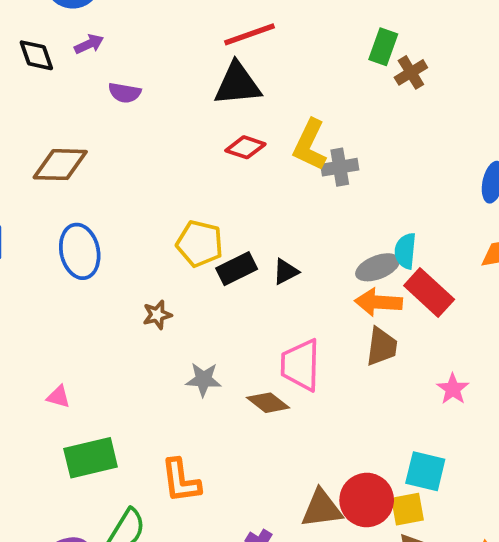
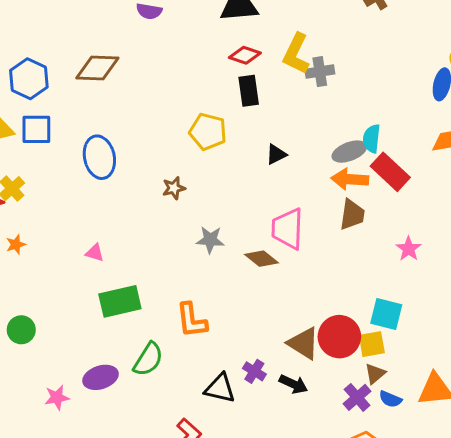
blue ellipse: (80, 251) -> (99, 157), moved
black rectangle: (237, 269) -> (249, 91), moved, turned -72
brown triangle: (322, 509) -> (303, 343), turned 39

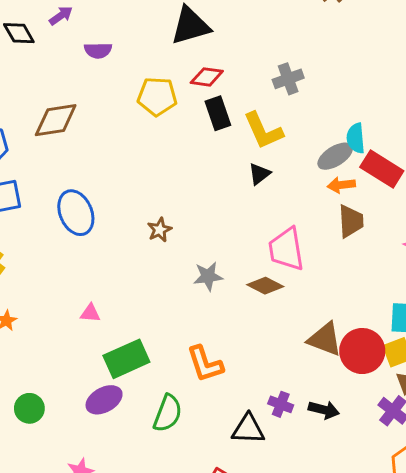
yellow L-shape: (296, 54) -> (263, 131), moved, turned -39
yellow pentagon: (208, 132) -> (157, 96), moved
orange arrow: (350, 179) -> (341, 185), size x0.7
brown triangle: (303, 343) -> (325, 339), moved
purple ellipse: (101, 377) -> (104, 400), moved

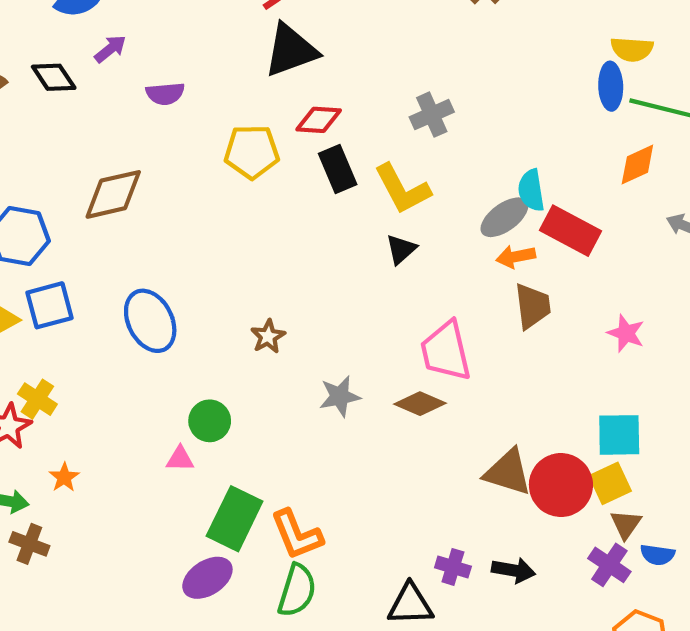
green rectangle: (126, 359) -> (235, 519), turned -36
orange L-shape: (205, 364) -> (297, 535), moved
green circle: (29, 408) -> (210, 421), moved

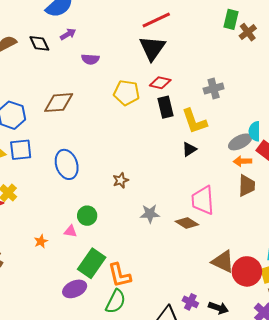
black triangle: (291, 50) -> (152, 48), turned -44
orange star: (64, 477) -> (41, 241), moved

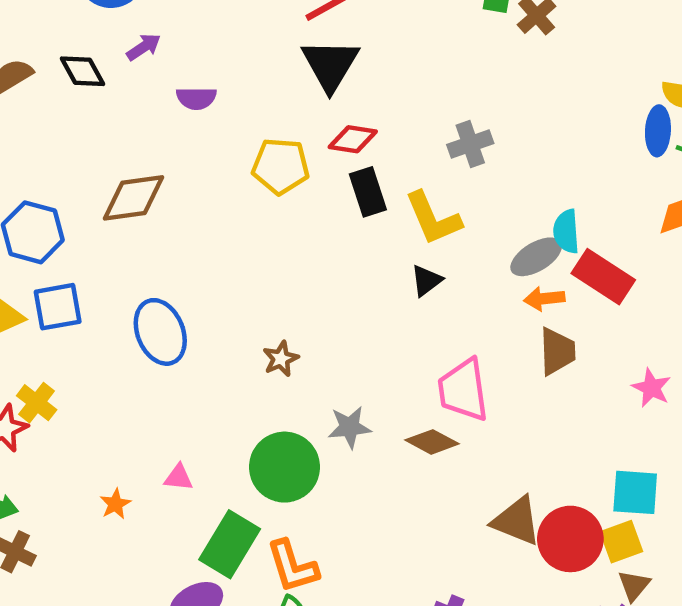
green circle: (87, 216) -> (285, 467), moved, size x1.6

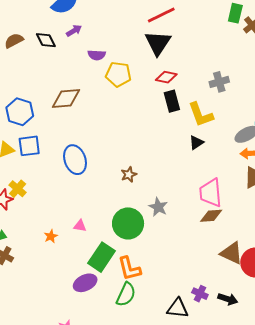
yellow pentagon: (281, 166) -> (118, 74), moved
gray star: (350, 427) -> (158, 207), turned 30
brown diamond: (432, 442) -> (211, 216), moved, turned -35

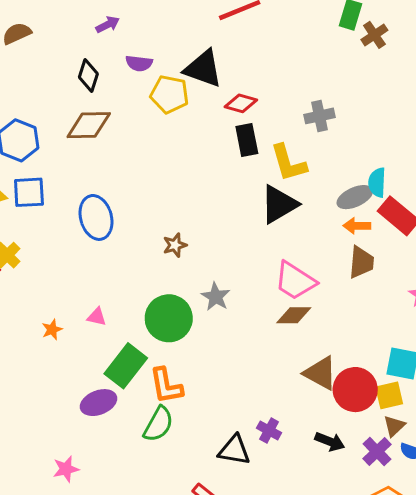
black diamond: (46, 40) -> (88, 76), moved, turned 40
black triangle: (158, 43) -> (203, 69), moved, turned -48
black triangle: (196, 143) -> (279, 204), size x1.8
pink trapezoid: (211, 193) -> (295, 281), turned -56
black arrow: (228, 299) -> (330, 442), moved

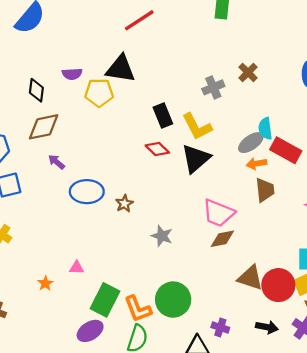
purple arrow: (108, 25) -> (56, 162), moved, turned -102
brown cross: (374, 35) -> (248, 72), moved
red diamond: (241, 103) -> (157, 149), moved, turned 40
blue ellipse: (96, 217) -> (87, 192), moved, turned -64
green circle: (169, 318) -> (173, 300), moved

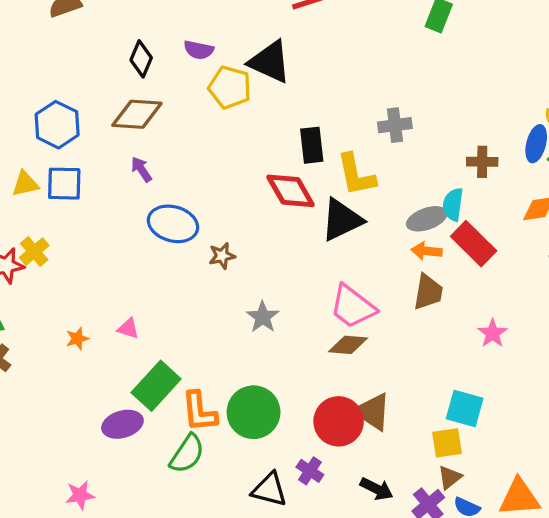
brown cross: (248, 72) -> (482, 162), moved, turned 30
red diamond: (157, 149) -> (291, 191), size x1.4
red circle: (278, 285) -> (339, 421), moved

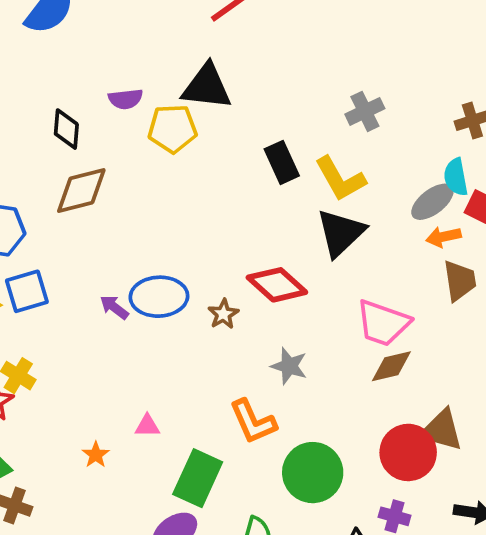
purple arrow: (141, 169) -> (114, 307), moved
red diamond: (291, 191) -> (277, 285), moved
orange L-shape: (199, 412) -> (253, 422), moved

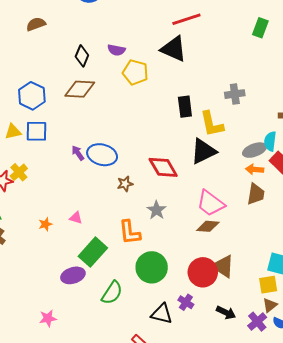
black triangle: (207, 87) -> (174, 49), moved
brown star: (223, 314) -> (125, 184), moved

